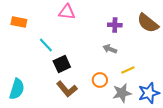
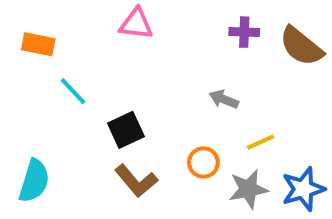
purple cross: (115, 25) -> (244, 32), moved
cyan line: (46, 45) -> (73, 91), moved

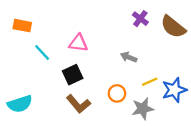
pink triangle: (136, 24) -> (78, 43), moved
purple cross: (244, 32) -> (140, 19), turned 35
cyan semicircle: (34, 181) -> (20, 104), turned 55
blue star: (303, 189) -> (174, 90), moved

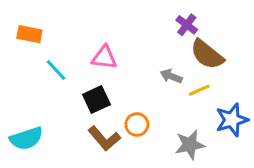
brown semicircle: (173, 27) -> (207, 54), moved
yellow line: (150, 82) -> (199, 90), moved
orange circle: (117, 93) -> (137, 124), moved

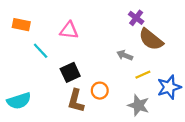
pink triangle: (104, 58) -> (69, 30), moved
yellow line: (199, 90) -> (143, 75), moved
brown L-shape: (104, 138) -> (76, 101), turned 55
gray star: (190, 145) -> (138, 105), turned 30

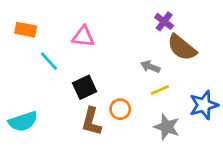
yellow line: (143, 75) -> (160, 90), moved

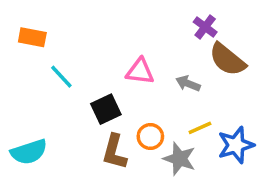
pink triangle: (83, 37) -> (140, 71), moved
yellow line: (160, 90) -> (200, 128), moved
blue star: (204, 105) -> (236, 145), moved
gray star: (167, 127) -> (179, 159), moved

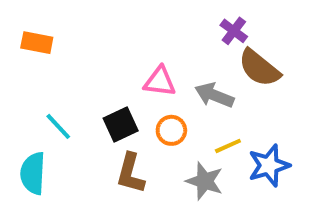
cyan line: (61, 77) -> (58, 126), moved
gray arrow: (188, 83) -> (214, 95), size x1.4
orange circle: (150, 136) -> (171, 130), moved
cyan semicircle: (29, 152) -> (33, 173), turned 111

